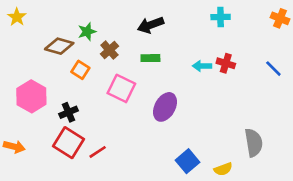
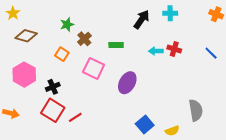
black arrow: (150, 25) -> (142, 19), moved, turned 144
brown diamond: (59, 46) -> (26, 36), moved

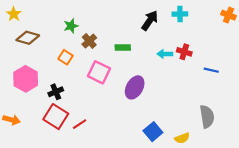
blue line: (211, 53) -> (211, 70), moved, turned -32

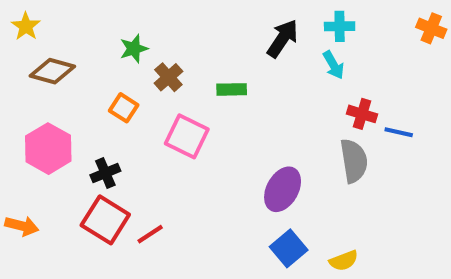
red cross: (184, 52) -> (362, 114), moved
cyan arrow: (165, 54) -> (333, 65), moved, turned -120
purple ellipse: (135, 87) -> (283, 189), moved
gray semicircle: (207, 117) -> (354, 161), moved

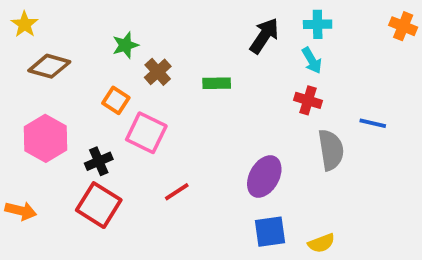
red cross: (362, 114) -> (308, 100), moved
pink square: (187, 136) -> (146, 133), moved
red line: (150, 234) -> (177, 192), moved
blue square: (289, 248) -> (270, 232), turned 32

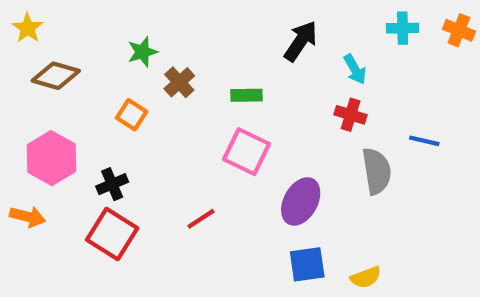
cyan cross: (318, 24) -> (403, 28), moved
pink square: (146, 133) -> (247, 152), moved
orange arrow: (21, 211) -> (28, 217), moved

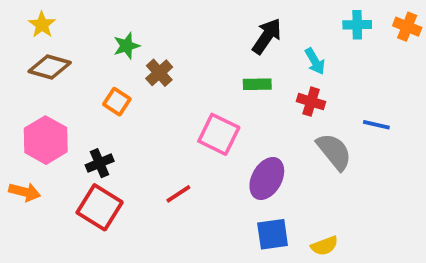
yellow star: (28, 28) -> (42, 25), moved
green rectangle: (247, 95) -> (257, 84), moved
gray semicircle: (377, 171) -> (334, 152), turned -30

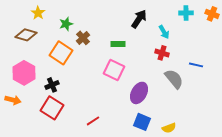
yellow star: (42, 25) -> (38, 13), moved
green rectangle: (257, 84) -> (118, 44), moved
orange square: (117, 102) -> (61, 53), size x1.6
red line: (178, 194) -> (93, 121), moved
blue square: (273, 234) -> (142, 122), turned 30

